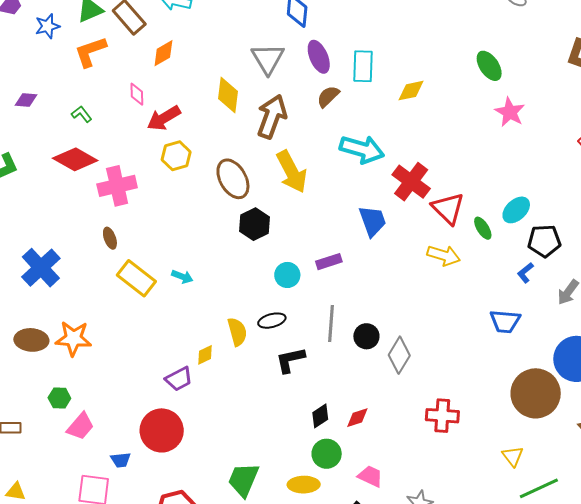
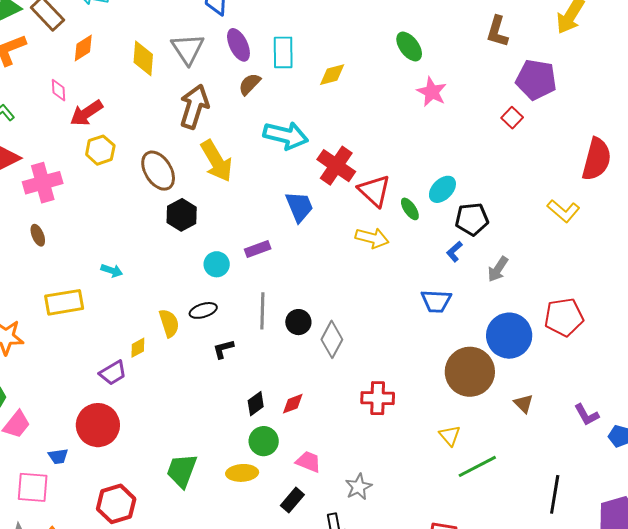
yellow diamond: (228, 95) -> (143, 58), moved
yellow rectangle: (136, 278) -> (64, 302), moved, turned -45
black L-shape: (290, 360) -> (223, 349), size x0.7

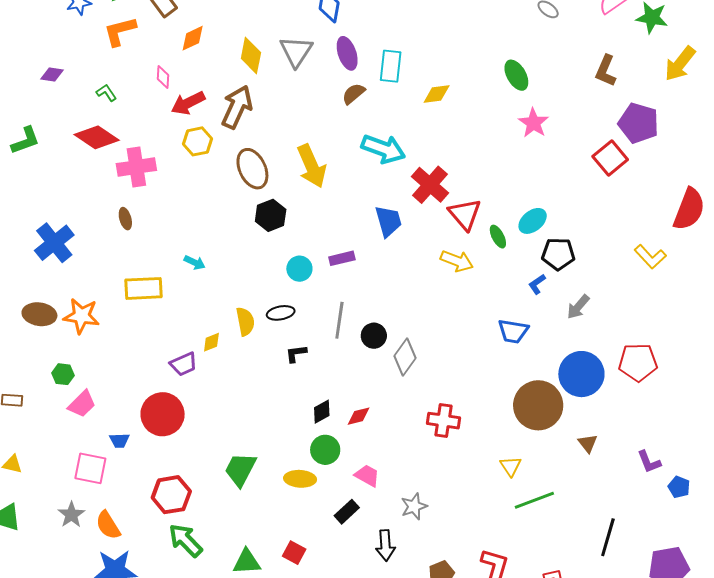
brown arrow: (194, 107) -> (237, 107), moved
red square: (512, 118) -> (610, 158), size x1.6

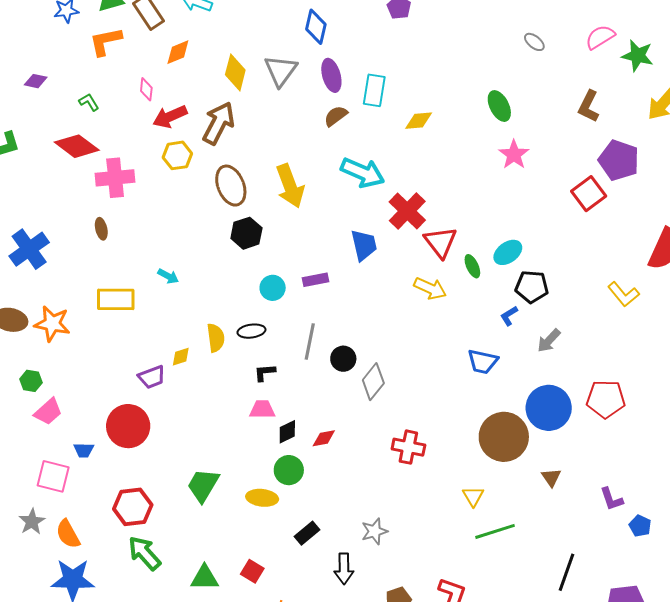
pink trapezoid: (367, 476) -> (262, 409), moved, turned -32

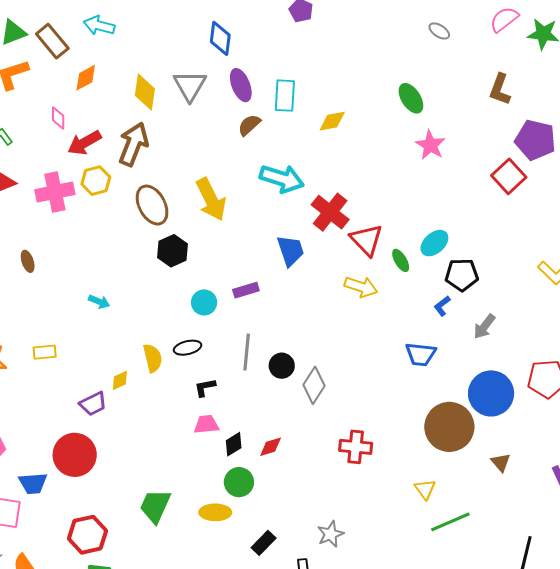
pink cross: (115, 178) -> (55, 192), moved
yellow rectangle: (116, 299) -> (45, 352), moved, size x0.6
blue trapezoid: (84, 450) -> (33, 483), size x1.4

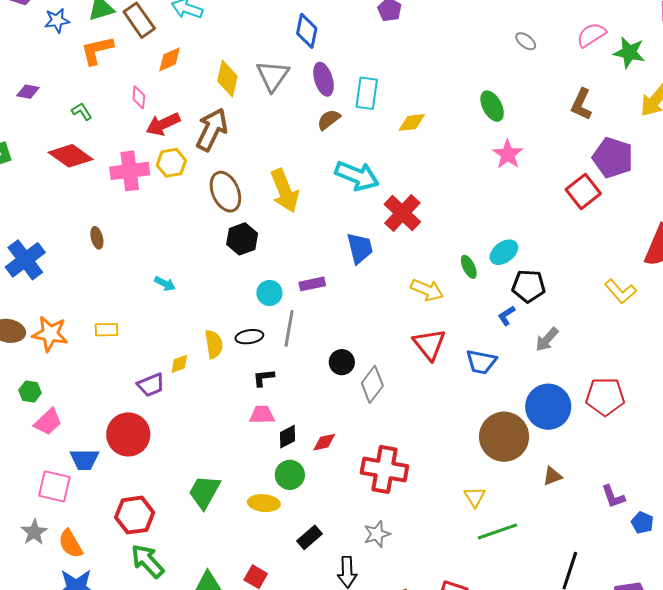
red triangle: (366, 240) -> (429, 344), moved
gray line: (247, 352) -> (289, 328), moved
red cross: (356, 447) -> (384, 469), moved, size x1.4
brown triangle: (501, 462) -> (552, 476), turned 45

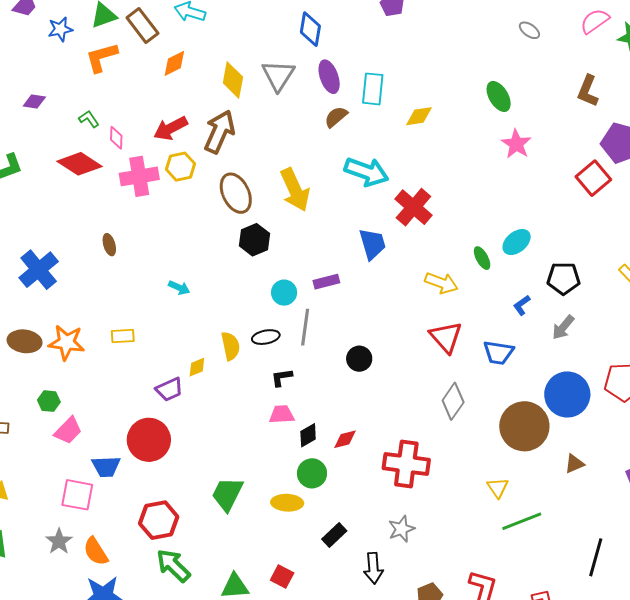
pink diamond: (139, 97) -> (116, 138), moved
black pentagon: (529, 286) -> (564, 278), moved
gray diamond: (372, 384) -> (453, 401), moved

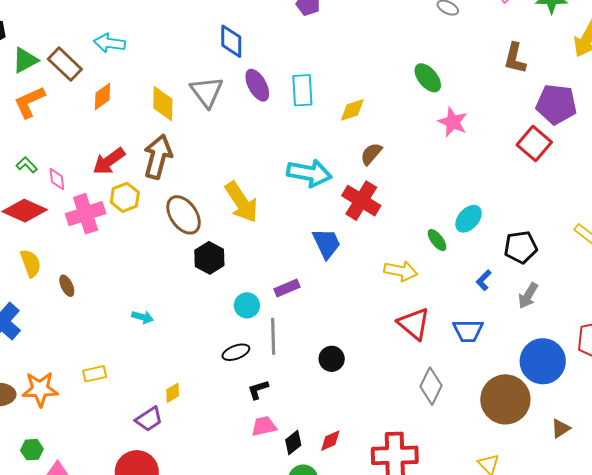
brown semicircle: (336, 117) -> (371, 154), moved
yellow semicircle: (231, 346) -> (31, 263), moved

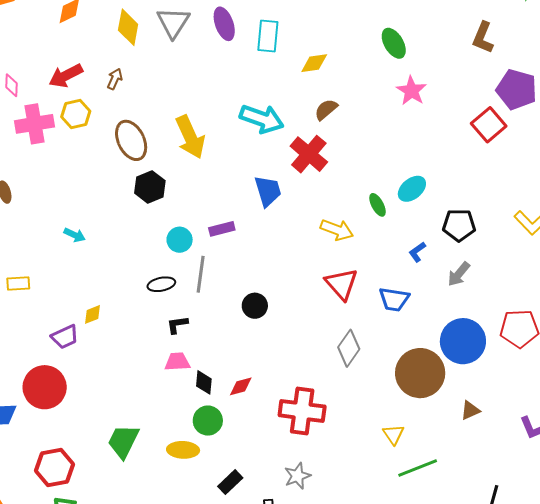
brown arrow: (158, 157) -> (115, 79), size x0.5
black diamond: (293, 443) -> (204, 382), turned -55

